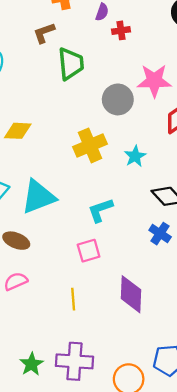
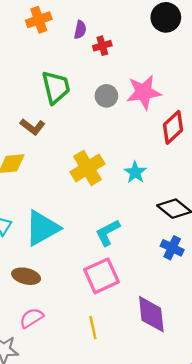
brown L-shape: (44, 33) -> (33, 127), moved, turned -115
gray circle: (118, 99) -> (106, 96), moved, size x0.7
pink square: (89, 251) -> (101, 276), size x1.4

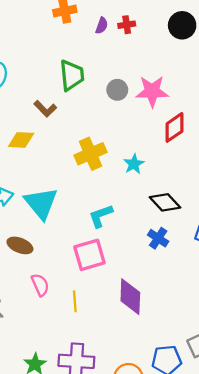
red cross: (102, 46) -> (127, 25), moved
cyan triangle: (42, 228) -> (41, 203), turned -48
pink semicircle: (31, 318) -> (40, 285), moved, turned 90

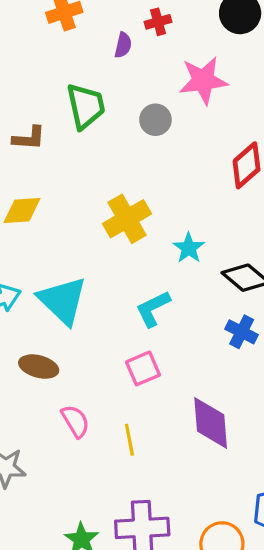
purple semicircle: (102, 26) -> (123, 45), moved
pink star: (152, 91) -> (203, 80), moved
brown L-shape: (45, 109) -> (29, 138), moved, turned -35
cyan star: (134, 164) -> (189, 248), moved
pink square: (89, 255) -> (143, 368), size x0.7

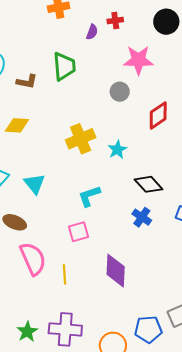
gray circle: (155, 120) -> (120, 92), moved
cyan star: (189, 248) -> (117, 150), moved
cyan triangle: (63, 301) -> (35, 184), size x0.7
pink semicircle: (75, 421) -> (33, 259), size x1.6

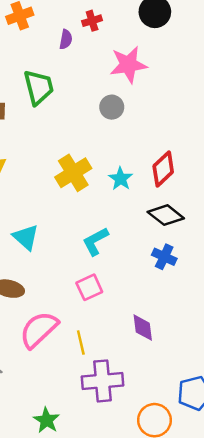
red diamond: (158, 115) -> (163, 169), moved
pink semicircle: (33, 259) -> (39, 330), turned -100
purple diamond: (116, 271) -> (143, 328), size x0.7
purple cross: (65, 329) -> (102, 381), moved

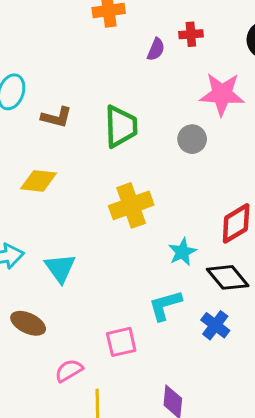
green trapezoid: (39, 87) -> (121, 126), moved
cyan star: (121, 179) -> (182, 252), moved
cyan L-shape: (95, 241) -> (165, 305), moved
pink semicircle: (39, 330) -> (69, 371), moved, size x0.6

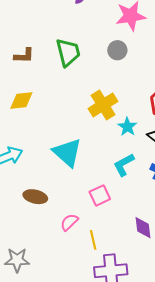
yellow cross: (131, 205) -> (103, 105), moved
cyan triangle: (60, 268) -> (67, 153), moved, size x1.4

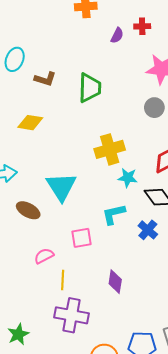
gray circle: (117, 50) -> (154, 108), moved
cyan star: (127, 127) -> (128, 178), turned 30
brown ellipse: (35, 197) -> (28, 210), moved

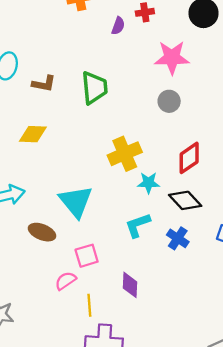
pink square: (82, 238) -> (87, 256), moved
purple diamond: (115, 282) -> (130, 285), moved

